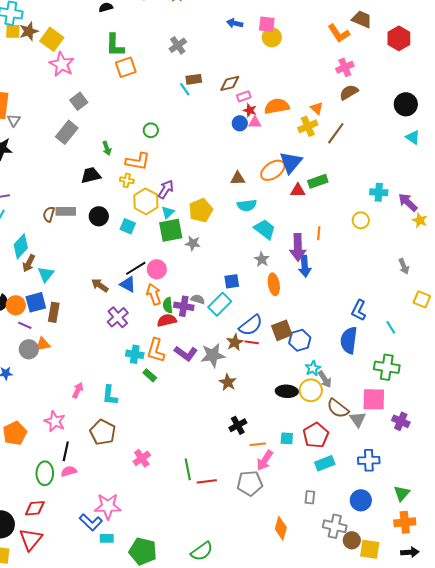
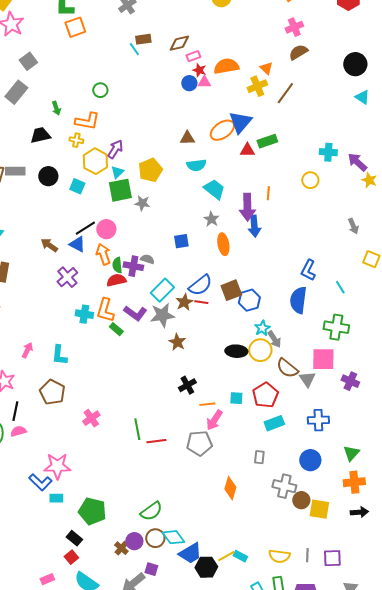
cyan rectangle: (220, 304) -> (162, 290), moved
green rectangle: (150, 375) -> (116, 329), moved

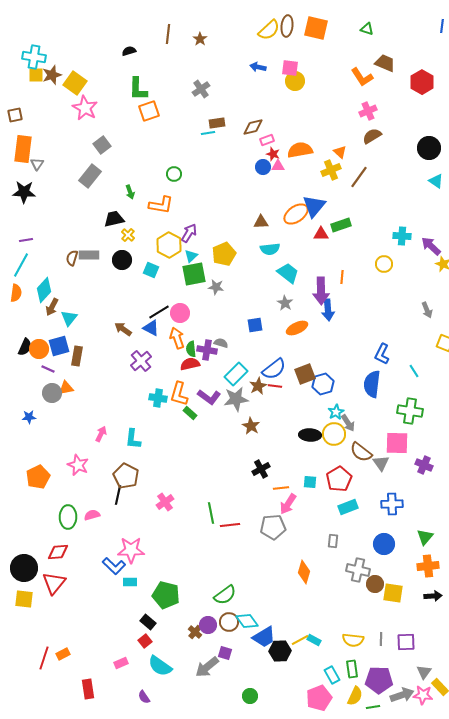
cyan line: (134, 49) -> (208, 133), turned -64
yellow cross: (76, 140) -> (128, 235), moved, turned 32
orange ellipse: (223, 244) -> (297, 328), turned 75
black line: (15, 411) -> (118, 495), moved

